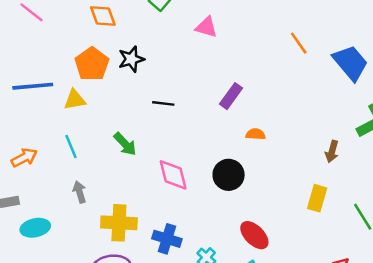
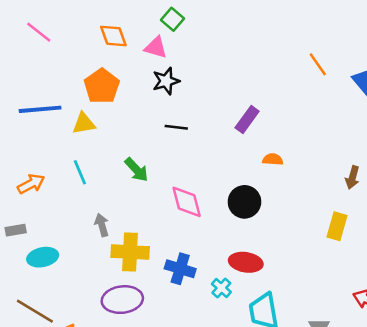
pink triangle: (206, 27) -> (156, 48), moved
black star: (131, 59) -> (166, 81), moved
gray arrow: (80, 192) -> (102, 225), moved
red ellipse: (254, 235) -> (246, 262), moved, turned -36

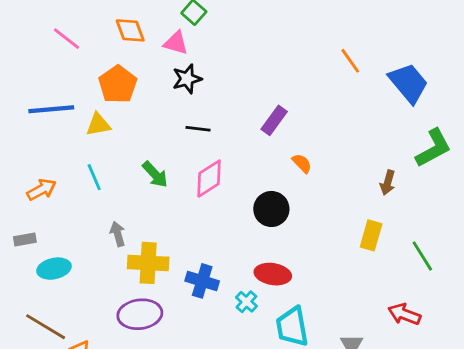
pink line: (39, 32) -> (66, 39), moved
orange semicircle: (273, 159) -> (302, 163), turned 42
pink diamond: (187, 202) -> (209, 179), moved, turned 72

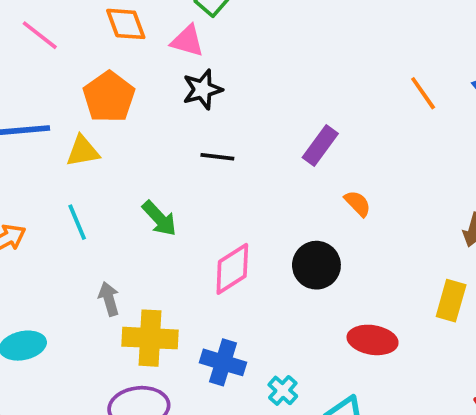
orange line: (350, 61) -> (423, 93), moved
pink diamond: (209, 179) -> (232, 269), moved
red ellipse: (273, 274) -> (373, 340), moved

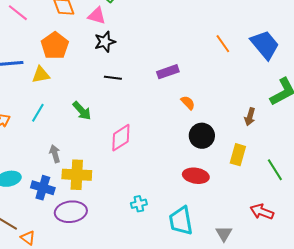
purple rectangle: (320, 146) -> (168, 72), turned 35
cyan line: (77, 222) -> (38, 113), turned 54
black circle: (316, 265) -> (202, 136), moved
blue cross: (223, 362) -> (43, 188), moved
cyan cross: (283, 390) -> (139, 204), moved, turned 35

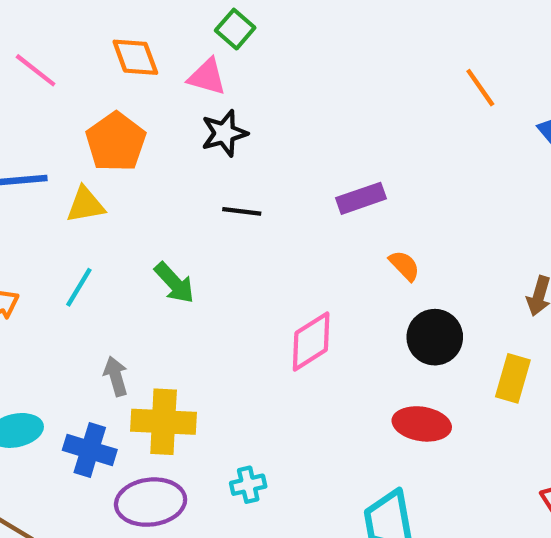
orange line: (223, 44) -> (480, 88), moved
pink diamond: (121, 138) -> (311, 341), moved
cyan cross: (139, 204) -> (248, 485), moved

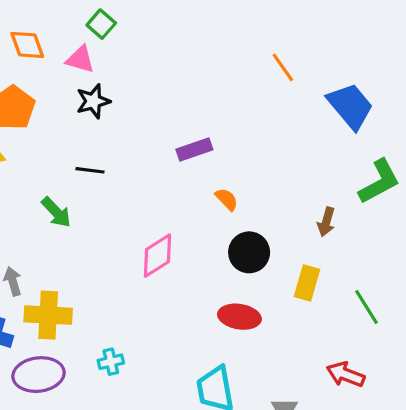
black line: (242, 211) -> (90, 170), moved

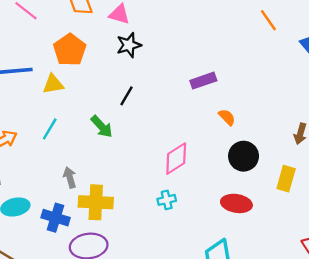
black line: (90, 170) -> (126, 96), turned -66
cyan cross: (111, 362) -> (167, 200), moved

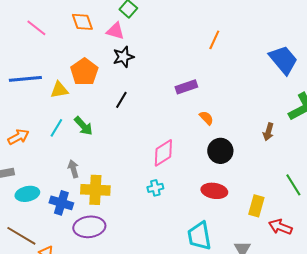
orange line: (268, 20) -> (214, 40), moved, turned 60
orange pentagon: (70, 50) -> (84, 72), moved
green arrow: (102, 127) -> (83, 126), moved
yellow rectangle: (286, 179) -> (256, 206), moved

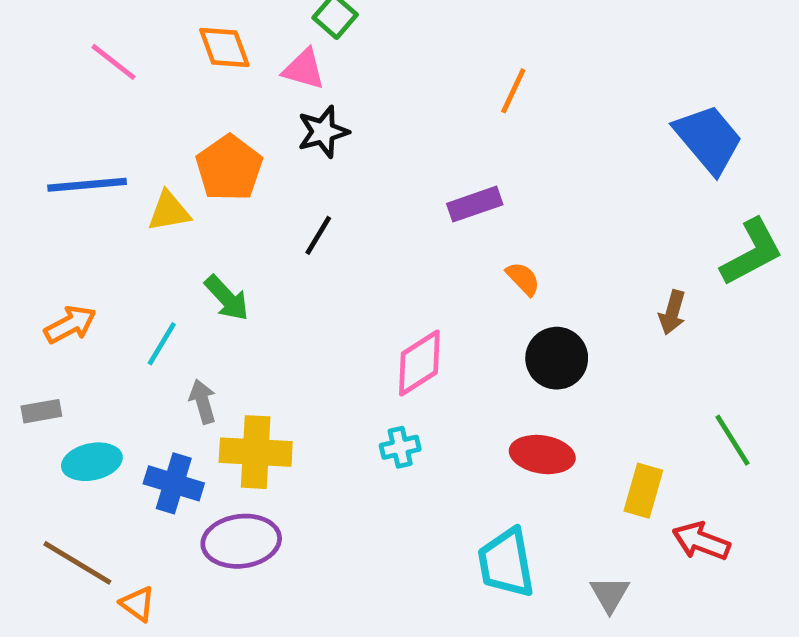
orange line: (214, 40) -> (513, 91), moved
cyan line: (56, 128) -> (162, 344), moved

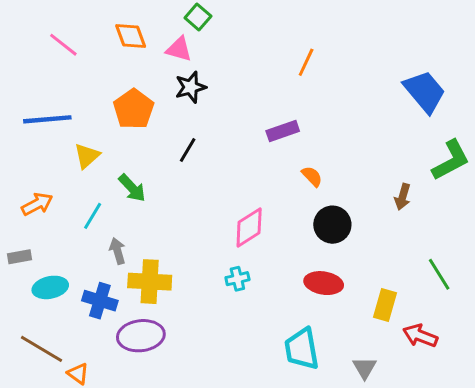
yellow triangle: (169, 211) -> (87, 156), moved, turned -32

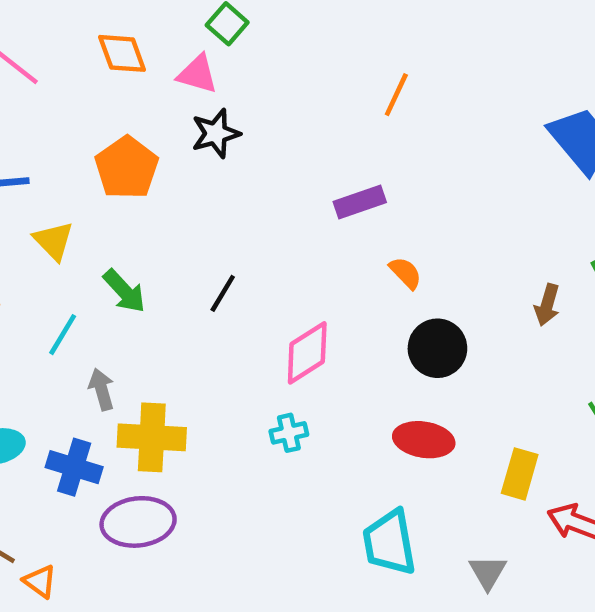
black line: (188, 150) -> (223, 293), moved
yellow triangle: (87, 156) -> (54, 241), turned -32

